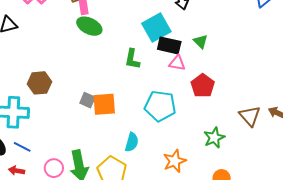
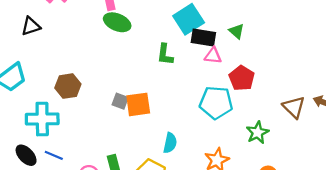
cyan pentagon: (160, 106) -> (216, 103), moved

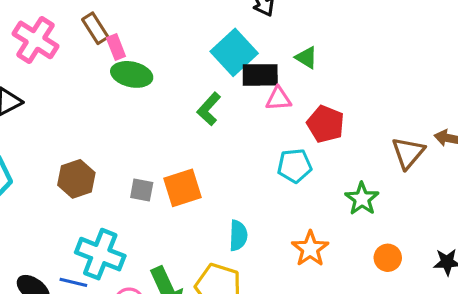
green L-shape: (165, 54) -> (209, 109), turned 45
gray square: (120, 101) -> (142, 190), moved
cyan pentagon: (216, 103) -> (295, 166), size x0.7
brown triangle: (294, 107) -> (408, 153), turned 35
cyan cross: (42, 119) -> (100, 254), moved, turned 32

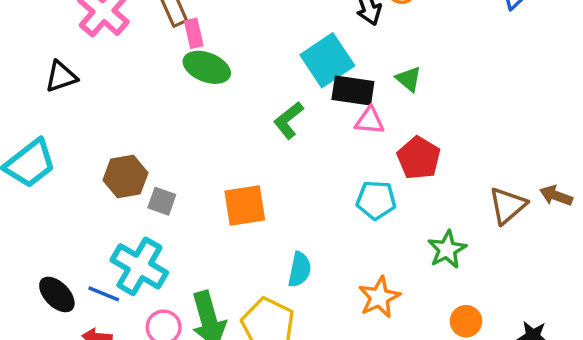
gray square: (142, 190) -> (162, 201), moved

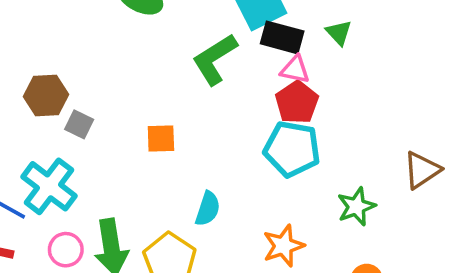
green L-shape: (289, 120) -> (215, 59), size x1.4
red pentagon: (419, 158) -> (297, 102), moved
cyan pentagon: (376, 200) -> (292, 149), size x1.4
orange square: (245, 205) -> (161, 139), size x0.7

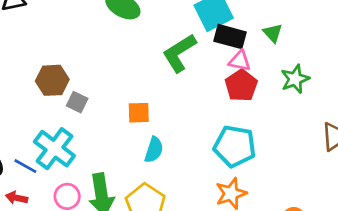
cyan pentagon: (292, 149) -> (235, 146), moved
green star: (356, 206) -> (295, 79), moved
cyan semicircle: (208, 209) -> (154, 150), moved

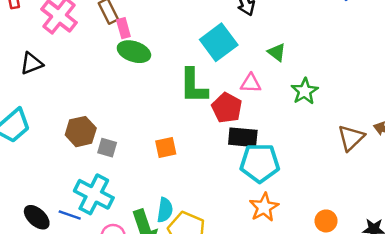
black rectangle: (230, 37) -> (243, 137), moved
green L-shape: (179, 53) -> (194, 86), turned -48
red pentagon: (241, 86) -> (227, 108), moved
cyan semicircle: (154, 150) -> (165, 210), moved

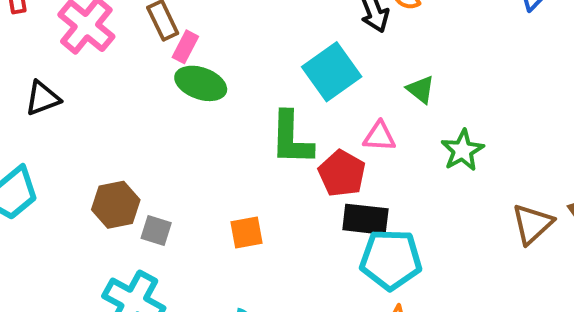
pink rectangle: (123, 28) -> (185, 47), turned 42

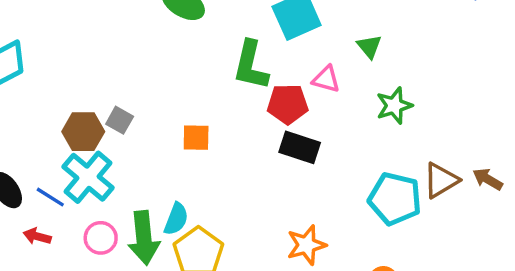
red pentagon: (342, 173) -> (288, 104), turned 30
brown hexagon: (116, 205) -> (83, 132), moved
cyan pentagon: (391, 259) -> (395, 199), moved

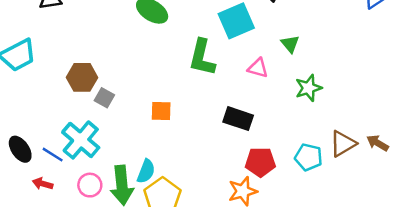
red pentagon: (288, 104) -> (260, 162), moved
brown hexagon: (83, 132) -> (82, 77), moved
cyan pentagon: (395, 199) -> (309, 157), size x0.7

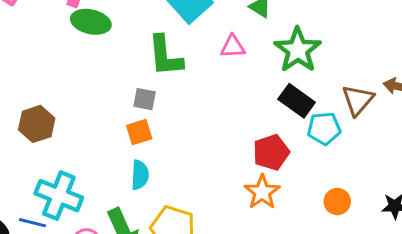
green star: (308, 88) -> (298, 50), size x1.4
gray square: (104, 98) -> (145, 99), moved
black rectangle: (238, 119) -> (297, 101), moved, turned 36
cyan semicircle: (146, 171) -> (140, 175), moved

